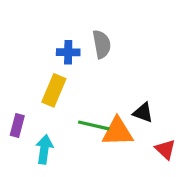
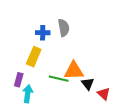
black triangle: (143, 113) -> (88, 84), moved, turned 32
purple rectangle: (17, 125) -> (19, 80), moved
orange triangle: (118, 132) -> (74, 71), moved

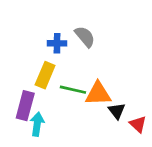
gray semicircle: (64, 28) -> (85, 37), turned -30
green line: (59, 79) -> (73, 90), moved
purple rectangle: (19, 80) -> (25, 106), size x1.5

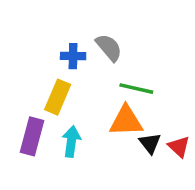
green line: (73, 90) -> (136, 89), moved
cyan arrow: (37, 124) -> (71, 141), moved
red triangle: (138, 124) -> (179, 147), moved

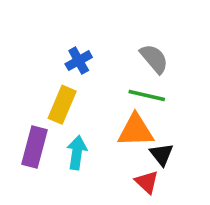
gray semicircle: (109, 48) -> (154, 59), moved
blue cross: (73, 56) -> (79, 61), turned -30
red triangle: (179, 147) -> (147, 182), moved

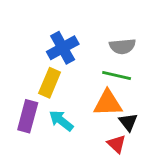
gray semicircle: (154, 59) -> (122, 46), turned 125
blue cross: (79, 61) -> (63, 48), size x1.5
cyan arrow: (77, 153) -> (61, 121), turned -60

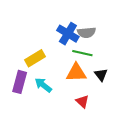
blue cross: (63, 48) -> (68, 34), moved, turned -30
yellow rectangle: (50, 83) -> (35, 58), turned 36
black triangle: (128, 122) -> (101, 75), moved

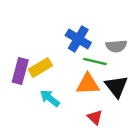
gray semicircle: (86, 33) -> (116, 46), moved
black triangle: (101, 75) -> (116, 86), size x1.5
purple rectangle: (20, 82) -> (20, 71), moved

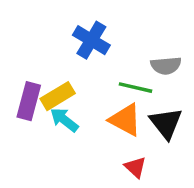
blue cross: (78, 39) -> (91, 40), moved
orange triangle: (88, 84) -> (125, 120), turned 30
cyan arrow: (50, 98) -> (64, 120), moved

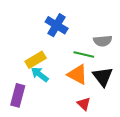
purple rectangle: (29, 101) -> (18, 95), moved

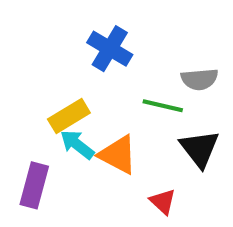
orange triangle: (78, 74) -> (118, 155), moved

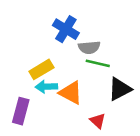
gray semicircle: (199, 79) -> (89, 47), moved
cyan arrow: (77, 145) -> (46, 87), turned -40
black triangle: (199, 149) -> (120, 89), turned 40

